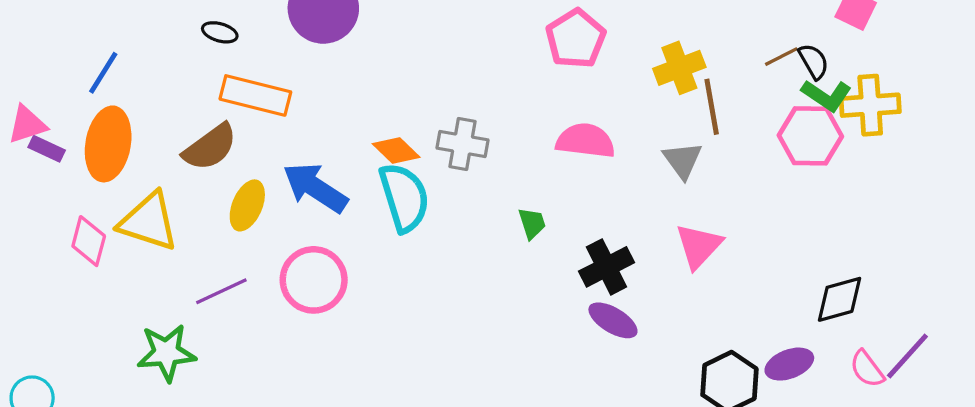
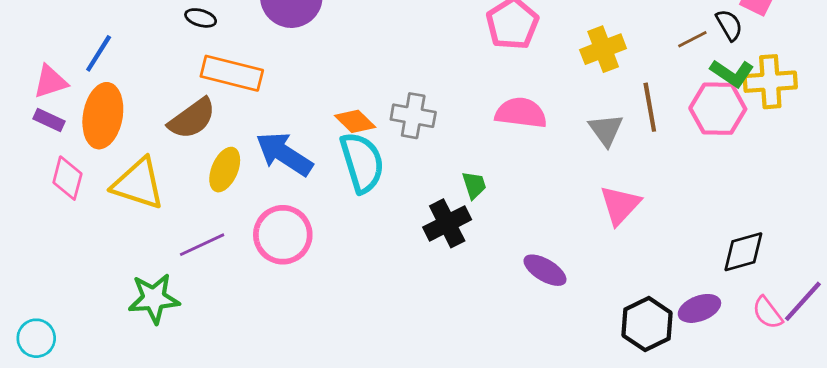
black semicircle: (814, 61) -> (729, 25), moved
brown line: (712, 107) -> (650, 107), moved
pink triangle: (27, 125) -> (50, 82), moved
pink diamond: (89, 241) -> (67, 178), moved
black cross: (606, 267) -> (447, 223), moved

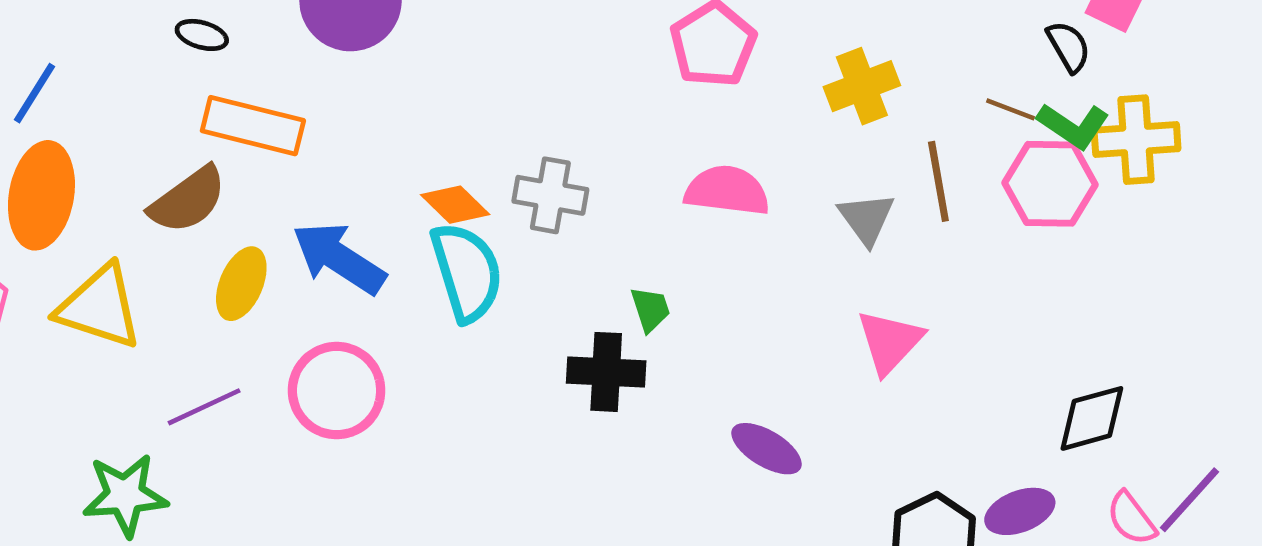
brown line: (692, 39) -> (1011, 109), moved, turned 48
black cross: (447, 223) -> (606, 372), turned 30

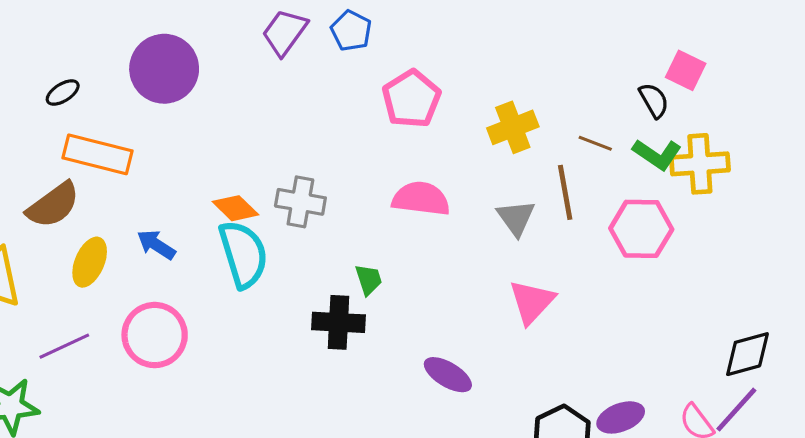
black ellipse: (202, 35) -> (63, 93), turned -48
brown line: (1011, 109) -> (595, 143), moved
pink hexagon: (1050, 184) -> (641, 229), moved
blue arrow: (339, 258) -> (156, 245), size x0.6
black diamond: (1092, 418) -> (747, 354), moved

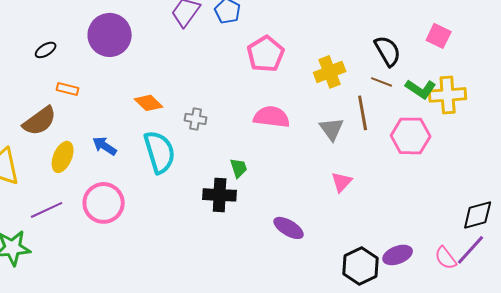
black semicircle: (654, 100) -> (388, 51), moved, size x1.4
orange rectangle: (98, 154) -> (68, 89), size x0.5
gray cross: (300, 202) -> (196, 119), size x0.7
orange diamond: (235, 208) -> (149, 103), moved
pink triangle: (532, 302) -> (342, 182), size x0.7

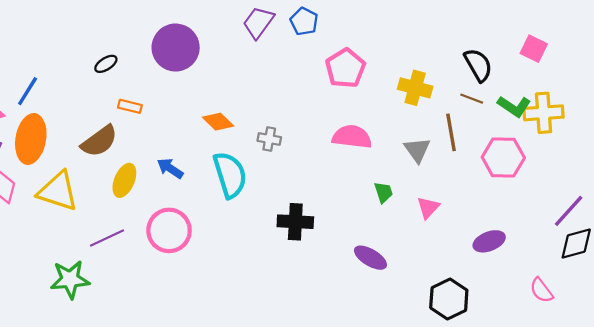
yellow cross: (330, 72) -> (415, 88), turned 36
green trapezoid: (239, 168) -> (384, 192), moved
purple line: (471, 250) -> (569, 211), moved
purple ellipse: (398, 255) -> (489, 241), moved

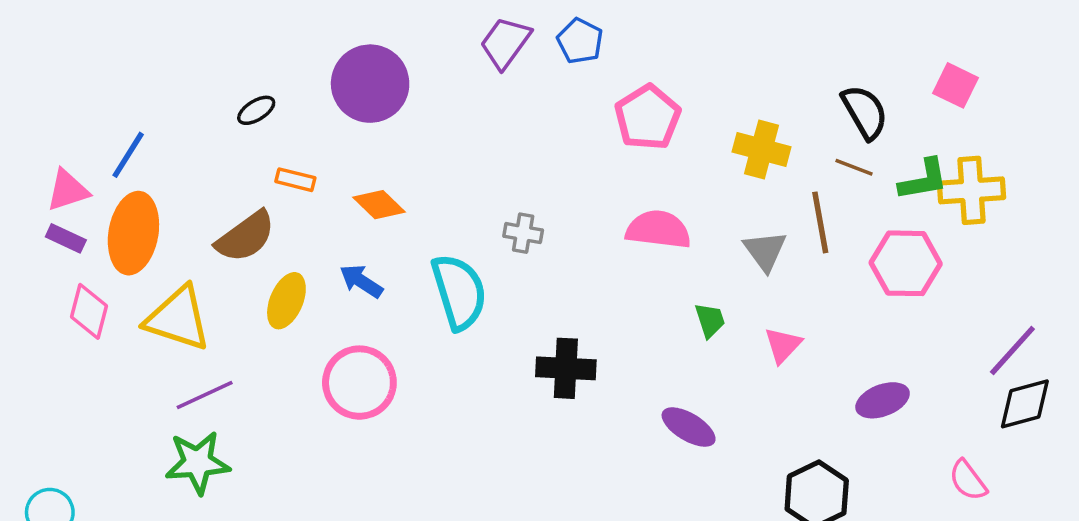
green L-shape: (514, 106) -> (923, 180), turned -44
orange diamond: (218, 122) -> (379, 205), moved
purple line: (107, 238) -> (205, 395), moved

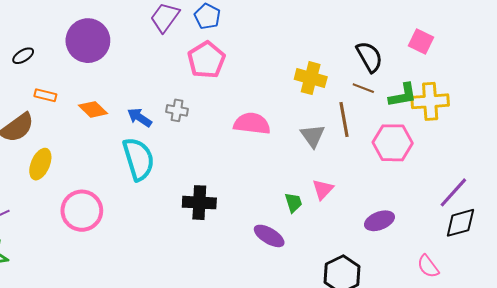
pink pentagon: (648, 117) -> (206, 60), moved
gray cross: (523, 233) -> (177, 110), moved
blue arrow: (361, 281) -> (140, 118), moved
green trapezoid: (710, 320) -> (293, 203), moved

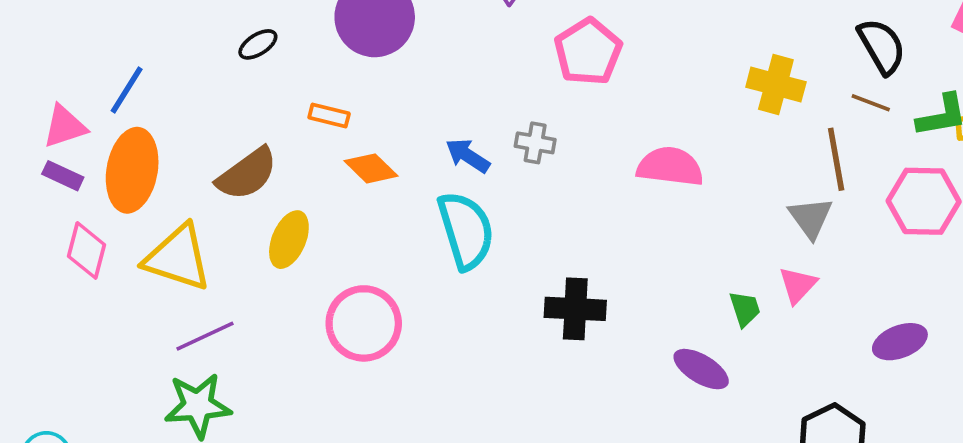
orange rectangle: (45, 95) -> (329, 116), moved
orange diamond: (93, 109) -> (371, 168), moved
gray triangle: (313, 136) -> (811, 218), moved

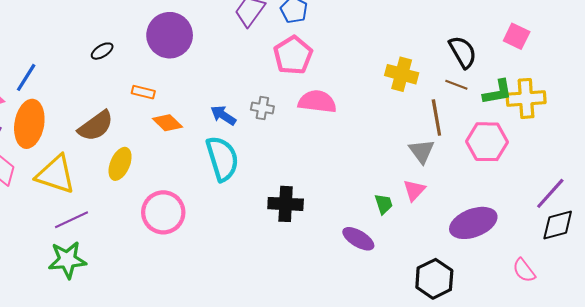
pink semicircle: (670, 167) -> (317, 102), moved
purple ellipse: (900, 342) -> (473, 223), size x1.5

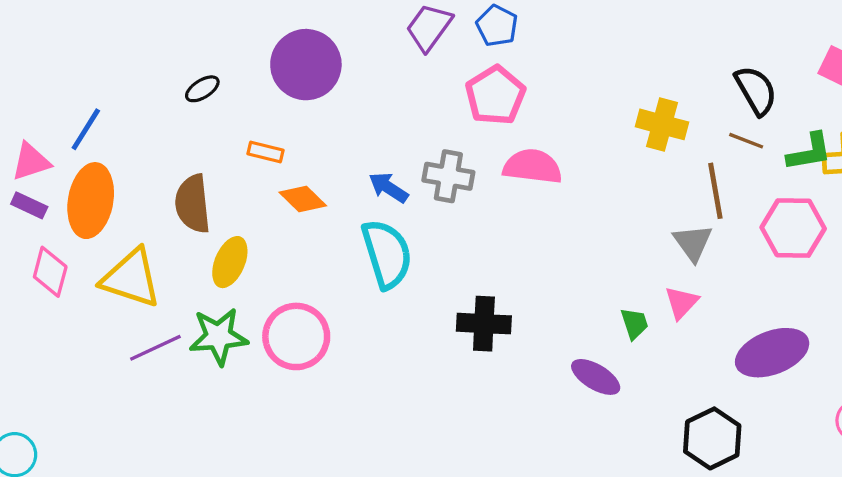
gray cross: (262, 108) -> (448, 176), size x1.4
brown semicircle: (96, 126) -> (193, 204), turned 120
green star: (67, 260) -> (219, 336), moved

